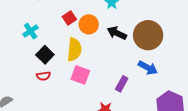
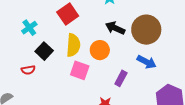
red square: (69, 18) -> (68, 14), size x1.5
orange circle: (89, 24) -> (100, 50), moved
red semicircle: (43, 76) -> (28, 70), moved

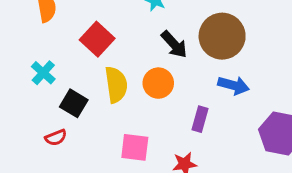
black arrow: (115, 28) -> (174, 44), turned -144
pink square: (80, 70) -> (135, 147), moved

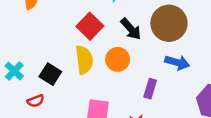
red square: (97, 39) -> (90, 26), moved
cyan cross: (43, 73) -> (14, 71), moved

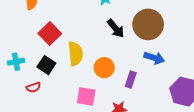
red square: (90, 26) -> (50, 33), moved
orange circle: (118, 59) -> (104, 68), moved
cyan cross: (14, 71) -> (16, 62), turned 35

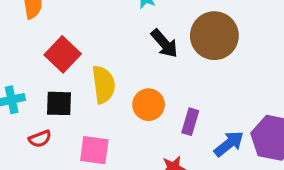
blue arrow: (154, 58) -> (229, 144), moved, turned -54
black square: (46, 65) -> (59, 103), turned -30
pink square: (86, 96) -> (94, 150), moved

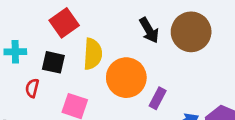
orange circle: (149, 105) -> (126, 78), size x1.5
red semicircle: (40, 139) -> (32, 88), turned 114

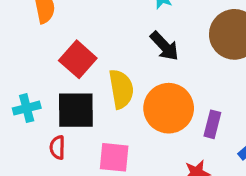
black arrow: (149, 30) -> (164, 46), moved
black square: (53, 62) -> (76, 110), size x1.4

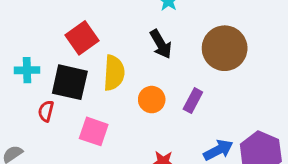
orange circle: (169, 108) -> (152, 100), size x0.6
purple rectangle: (212, 124) -> (193, 101), moved

